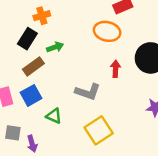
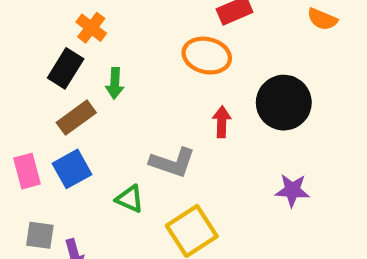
orange cross: (42, 16) -> (91, 28), turned -35
green arrow: (55, 47) -> (115, 83), turned 112
green triangle: (54, 116) -> (130, 199), moved

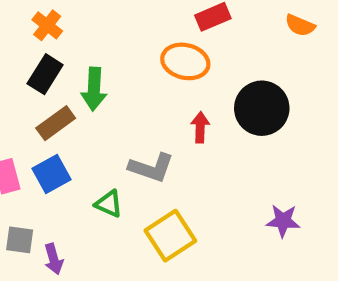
orange cross: (91, 28) -> (47, 25), moved
green arrow: (115, 83) -> (94, 89), size x1.4
purple star: (292, 190) -> (283, 221), moved

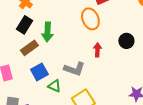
orange ellipse: (185, 61) -> (90, 19), turned 55
black circle: (262, 108) -> (126, 41), size x0.6
blue square: (51, 174) -> (39, 72), moved

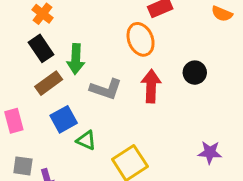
black rectangle: (24, 25) -> (41, 48), turned -66
red arrow: (97, 50) -> (151, 86), size x1.5
gray L-shape: (74, 69) -> (106, 89), moved

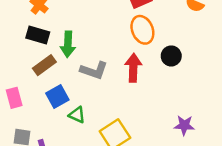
orange ellipse: (141, 39) -> (142, 30), moved
black rectangle: (41, 48) -> (38, 35), turned -40

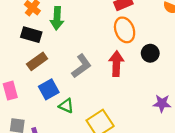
green arrow: (68, 44) -> (57, 18), moved
gray L-shape: (94, 70) -> (81, 66), turned -55
purple star: (184, 125) -> (162, 103), moved

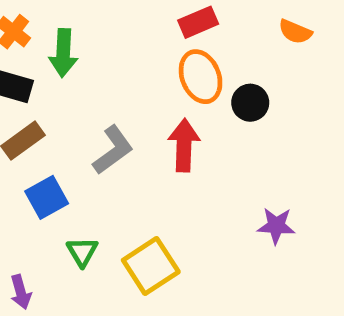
black circle: (150, 53) -> (250, 103), moved
green triangle: (66, 106) -> (82, 252), moved, turned 35

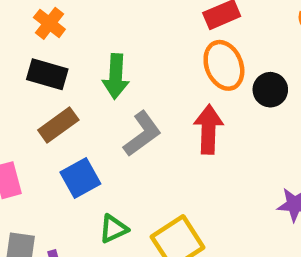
green arrow: (63, 53) -> (116, 76), moved
green triangle: (82, 252) -> (114, 229), turned 36

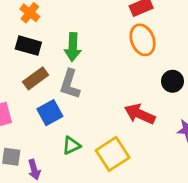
black circle: (270, 90) -> (172, 81), moved
red arrow: (208, 129) -> (140, 114), moved, turned -68
gray L-shape: (142, 134) -> (70, 84), moved, turned 144

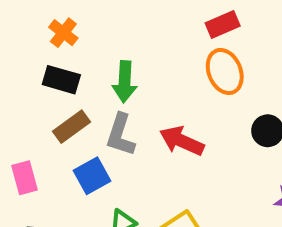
red arrow: (140, 114) -> (182, 141), moved

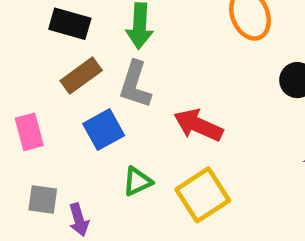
red arrow: (182, 141) -> (198, 125), moved

